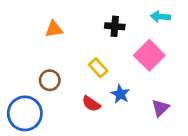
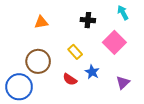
cyan arrow: (160, 17) -> (123, 13), turned 56
brown circle: (50, 80) -> (38, 61), size x1.5

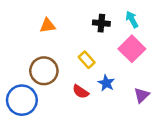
cyan arrow: (123, 13) -> (132, 19), moved

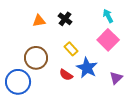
black cross: (101, 23) -> (65, 19), moved, turned 32
blue star: (106, 83) -> (87, 68), size x1.5

